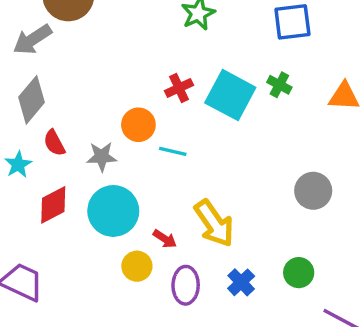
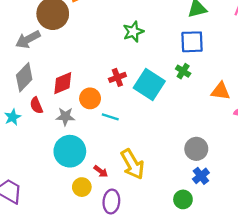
green cross: (279, 85) -> (183, 71), moved
red diamond: (53, 205) -> (63, 83), moved
blue cross: (241, 282) -> (201, 176), moved

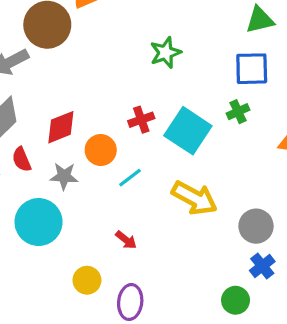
green cross: (183, 71) -> (238, 112), turned 32
cyan line: (110, 117) -> (130, 178), turned -56
cyan circle: (70, 151) -> (39, 222), moved
yellow arrow: (133, 164) -> (194, 198), moved, turned -32
red arrow: (101, 171) -> (126, 240), moved

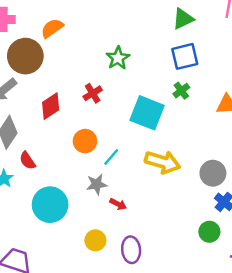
red cross: (141, 120) -> (93, 93), moved
red diamond: (61, 127) -> (51, 106), moved
gray star: (64, 176) -> (97, 184), moved

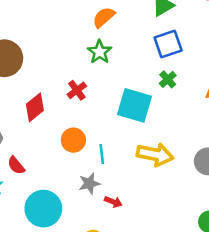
orange semicircle: (52, 28) -> (104, 17), moved
cyan line: (111, 157) -> (102, 154), turned -42

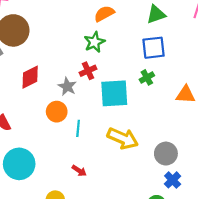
red cross: (77, 90) -> (88, 71), moved
cyan square: (135, 105) -> (114, 93), turned -32
gray star: (89, 183) -> (67, 86), moved, turned 30

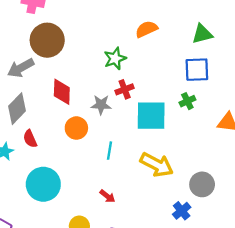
green star: (94, 42) -> (115, 59), moved
red diamond: (30, 77) -> (62, 92), turned -65
gray star: (67, 86) -> (101, 105), turned -30
orange circle: (57, 112) -> (76, 128), moved
blue cross: (173, 180) -> (182, 211), moved

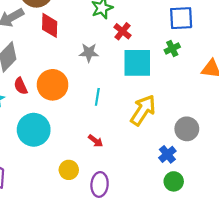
red cross: (125, 89) -> (122, 31), moved, turned -30
red diamond: (62, 92) -> (50, 25), moved
orange circle: (76, 128) -> (53, 85), moved, size x1.4
yellow arrow: (157, 165) -> (143, 110), turned -84

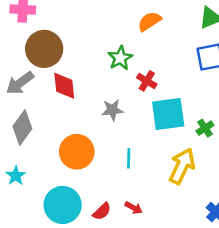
green cross: (172, 49) -> (205, 128), moved
red semicircle: (21, 86) -> (102, 211), moved, turned -102

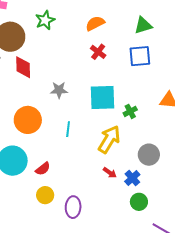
green star: (120, 58) -> (45, 20), moved
red cross: (147, 81) -> (98, 52), moved
red arrow: (134, 208) -> (110, 173), moved

